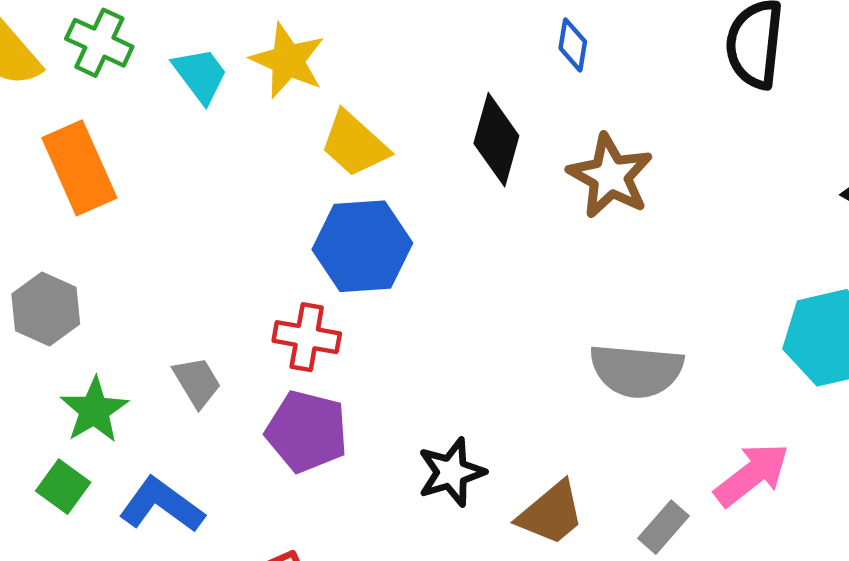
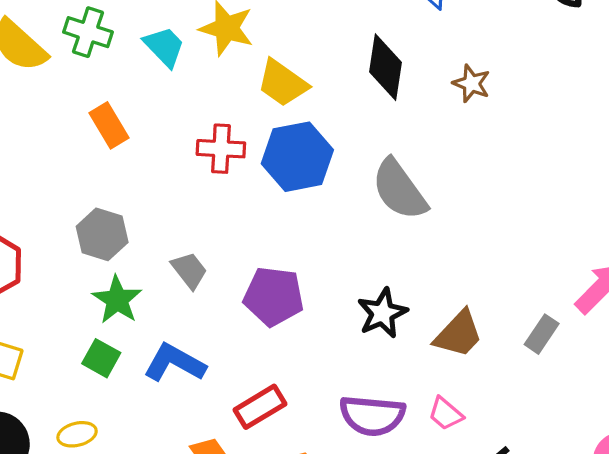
orange rectangle: (79, 168) -> (109, 125), moved, size x0.7
brown star: (610, 176) -> (471, 83), size x0.6
gray hexagon: (46, 309) -> (102, 234), moved
red cross: (307, 337) -> (221, 149), moved
gray semicircle: (636, 371) -> (399, 190), moved, turned 56

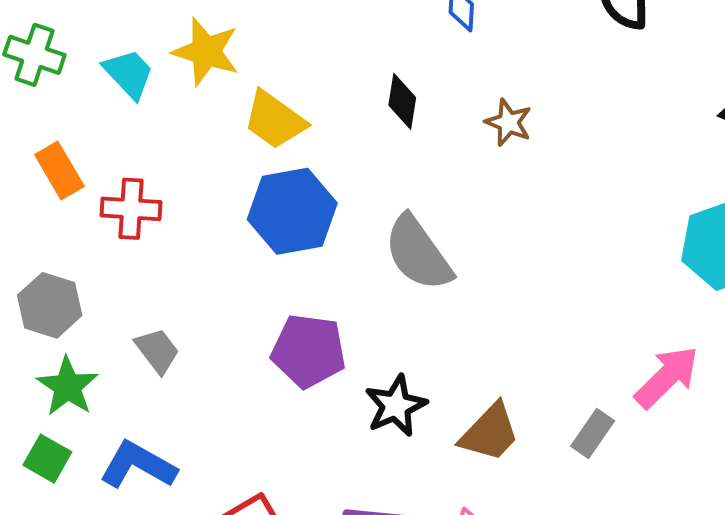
black diamond: (385, 67) -> (402, 101), size x0.7
red cross: (221, 149) -> (131, 209), moved
purple pentagon: (274, 296) -> (309, 351), moved

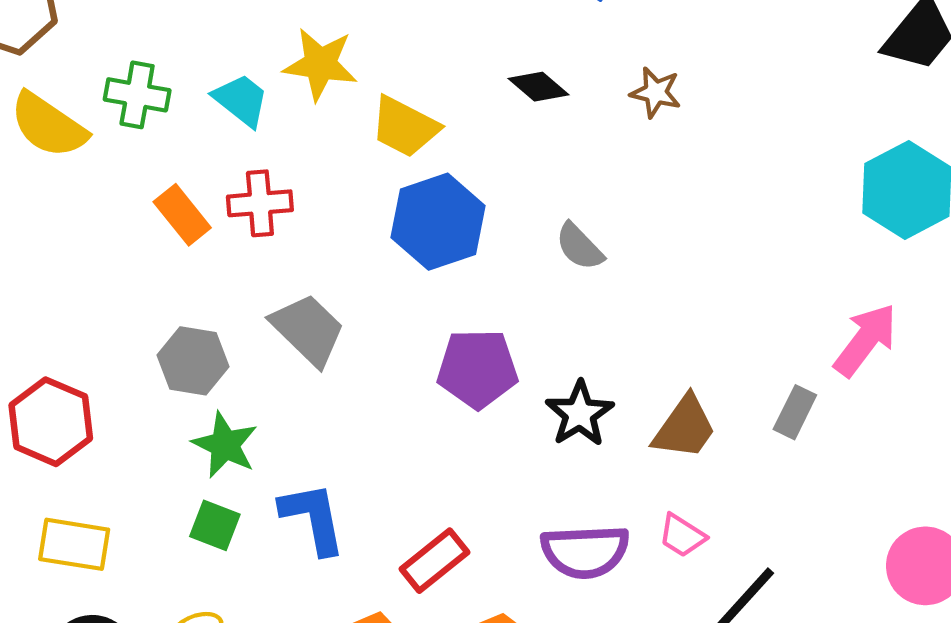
black diamond: (402, 101) -> (538, 87), turned -50
red cross: (131, 209) -> (260, 203), moved
gray semicircle: (418, 253) -> (579, 247), size x0.6
gray trapezoid: (157, 351) -> (308, 330), moved, size x1.5
blue L-shape: (138, 465) -> (313, 518), turned 58

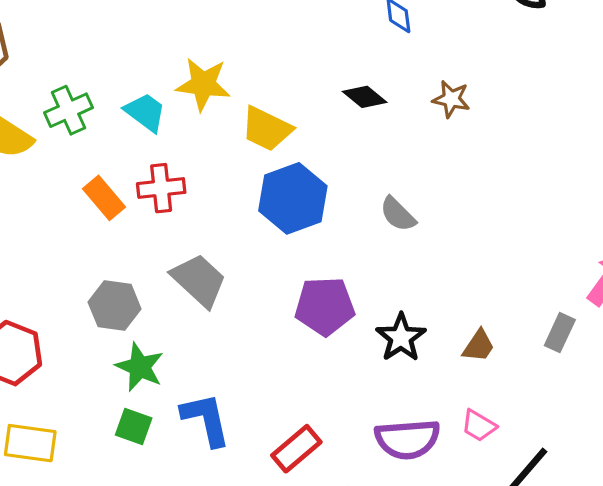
green cross: (137, 95) -> (69, 110), turned -33
brown trapezoid: (685, 428) -> (479, 346), size x0.7

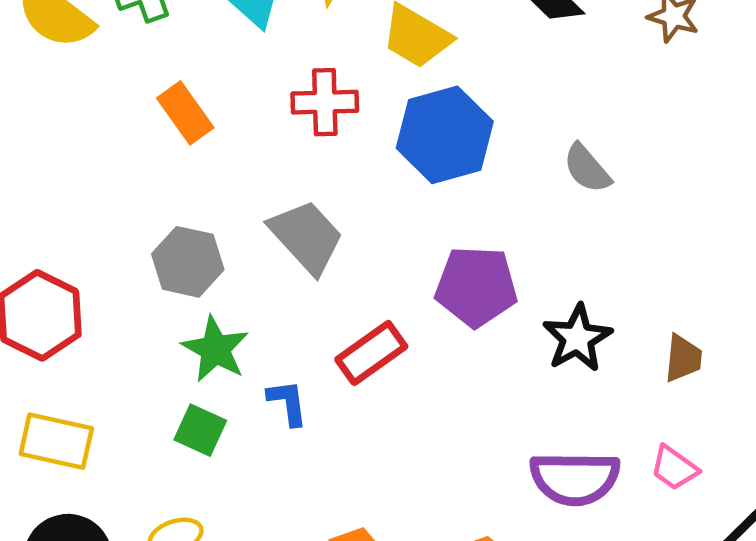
red cross: (161, 188) -> (325, 102), moved
brown trapezoid: (479, 346) -> (683, 358), turned -33
blue L-shape: (206, 419) -> (288, 403), moved, size x0.6
red rectangle: (296, 449) -> (371, 353), moved

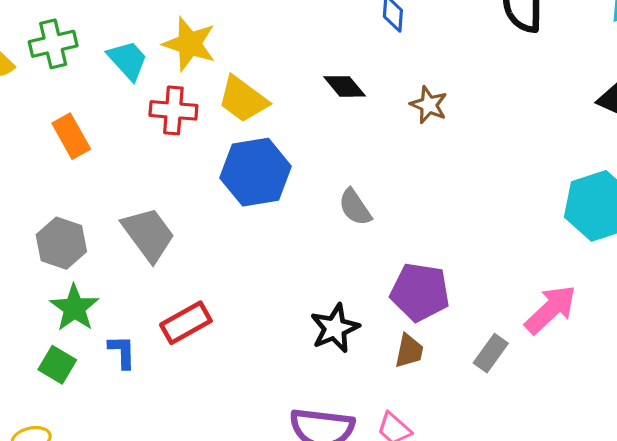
red cross: (325, 102) -> (173, 110), moved
purple pentagon: (476, 286) -> (420, 292), moved

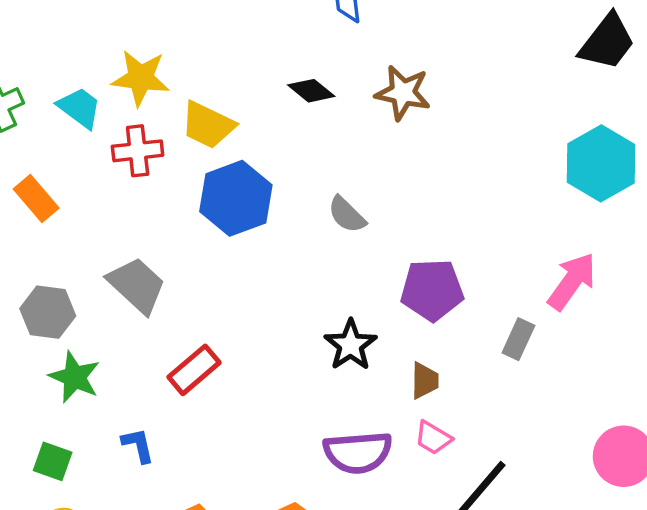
brown star: (429, 105) -> (403, 93), size x1.4
brown trapezoid: (409, 351) -> (425, 381), moved
blue L-shape: (122, 352) -> (138, 445), moved
green square: (57, 365) -> (53, 461), moved

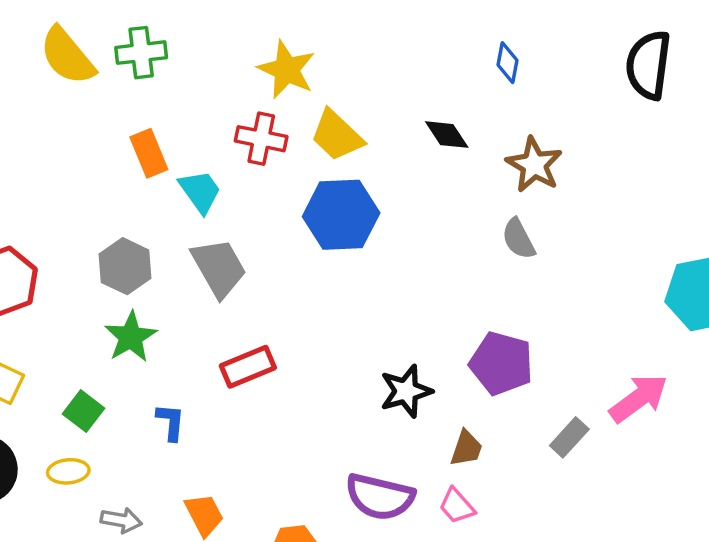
cyan trapezoid: (80, 108) -> (200, 191), moved
gray semicircle: (347, 215) -> (518, 239), moved

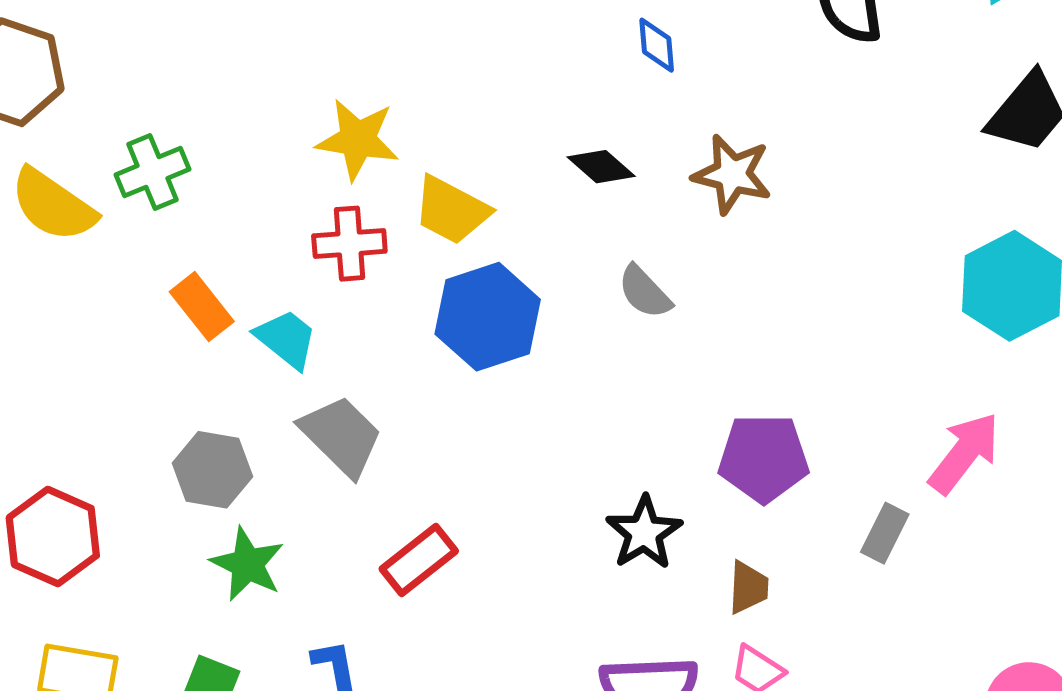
gray semicircle: (518, 239) -> (645, 292), moved

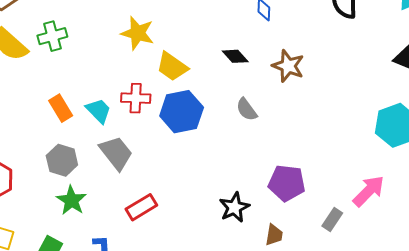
red cross: (349, 244) -> (136, 98), moved
orange rectangle: (202, 307) -> (61, 108), moved

